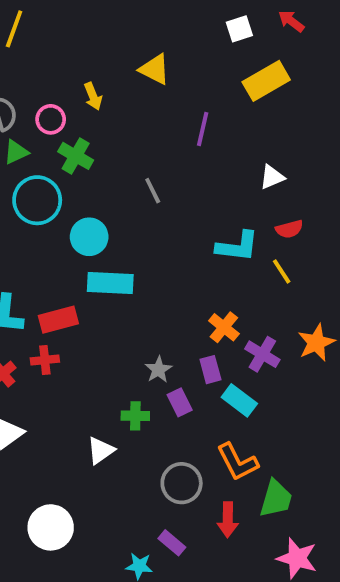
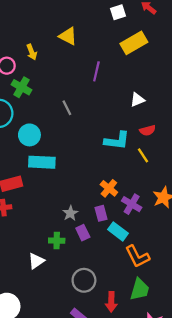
orange L-shape: (237, 462) -> (137, 256), moved

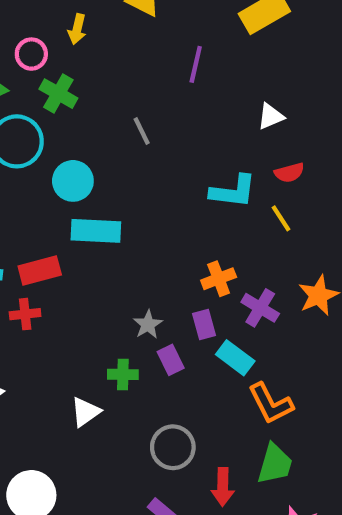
yellow arrow: (32, 52) -> (77, 29), turned 35
orange cross: (109, 188) -> (219, 279), turned 30

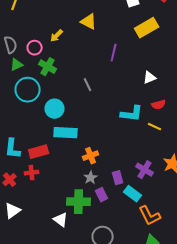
yellow arrow: (77, 29) -> (57, 36), turned 32
yellow line: (281, 218) -> (155, 127), turned -32
orange cross: (219, 279) -> (91, 156), moved
green cross: (123, 374) -> (79, 202), size x1.6
white triangle: (85, 412) -> (61, 220), turned -49

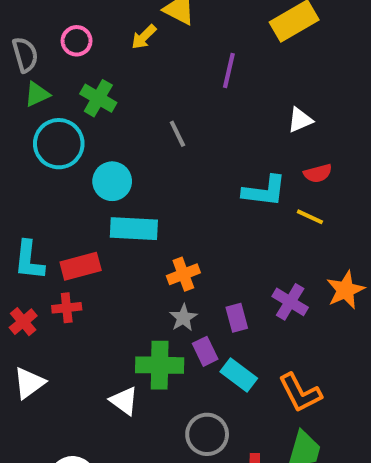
yellow arrow: (57, 36) -> (144, 37), moved
pink circle: (35, 48) -> (77, 41), moved
cyan rectangle: (133, 194) -> (239, 375), moved

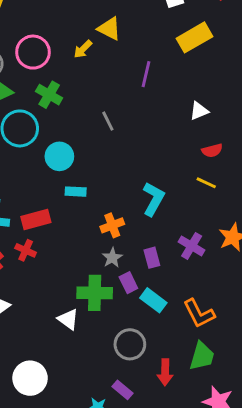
pink circle: (77, 41) -> (33, 52), size x1.5
cyan L-shape: (264, 191) -> (153, 199), moved, turned -68
cyan rectangle: (134, 229) -> (76, 192), size x0.6
red cross: (67, 308) -> (26, 250), turned 30

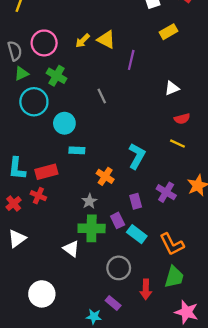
yellow triangle: (109, 29) -> (106, 40), moved
yellow rectangle: (195, 37) -> (168, 32), size x0.7
orange cross: (112, 225) -> (105, 176), turned -36
gray star: (112, 258) -> (89, 201), moved

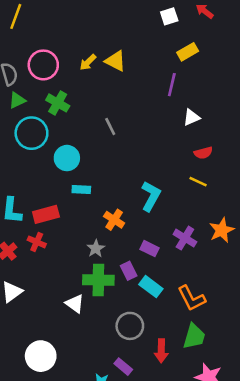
purple line: (131, 60) -> (172, 85), moved
purple rectangle: (136, 201) -> (150, 249), turned -49

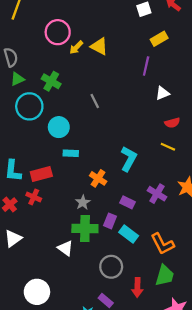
pink circle: (43, 65) -> (58, 32), moved
purple rectangle: (129, 271) -> (110, 221), turned 48

